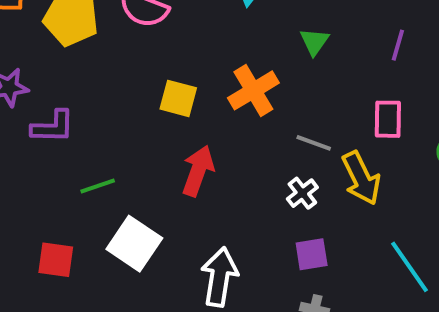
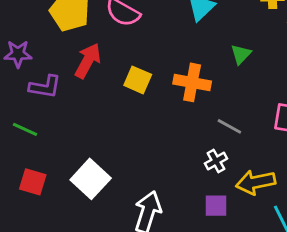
orange cross: (253, 90) -> (192, 82), turned 33
red arrow: (198, 171) -> (88, 61), moved
yellow arrow: (361, 178) -> (256, 182), moved, turned 96
green line: (98, 186) -> (25, 129), moved, turned 35

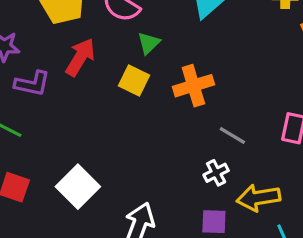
green triangle: (241, 54) -> (149, 43), moved
orange cross: (192, 82) -> (193, 86), turned -30

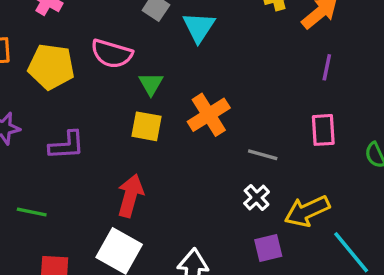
red arrow: (80, 57) -> (130, 196), moved
purple L-shape: (32, 84) -> (67, 145), moved

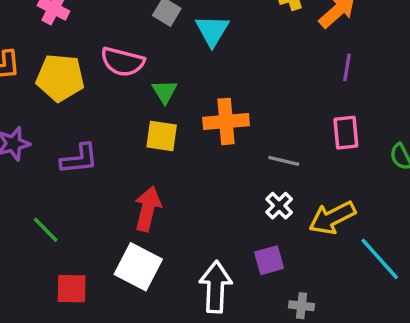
orange cross: (209, 115) -> (226, 121), turned 30
green line: (32, 212) -> (46, 230), turned 36
purple square: (268, 248) -> (269, 260), moved

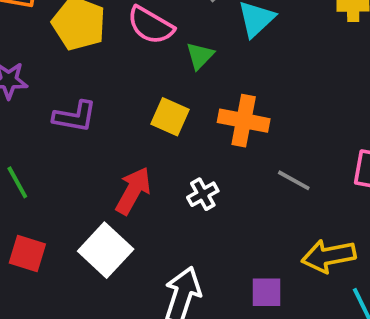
green triangle: (165, 92) -> (200, 56), moved
white cross: (279, 206) -> (203, 194), moved
purple square: (269, 260) -> (266, 292), moved

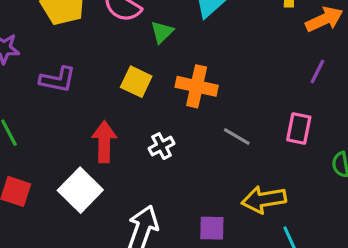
red arrow: (133, 191) -> (104, 142), turned -30

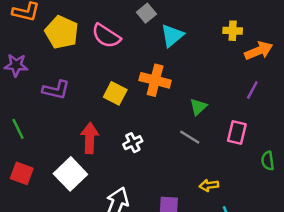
green triangle: (162, 32) -> (198, 107), moved
orange cross: (197, 86) -> (155, 80), moved
yellow arrow: (264, 200) -> (209, 185), size x0.6

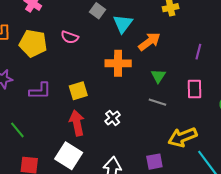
pink semicircle: (106, 36) -> (70, 37), size x0.7
orange arrow: (259, 51) -> (149, 42), moved
yellow square: (115, 93) -> (78, 91), moved, turned -30
yellow arrow: (209, 185) -> (182, 137), size x1.8

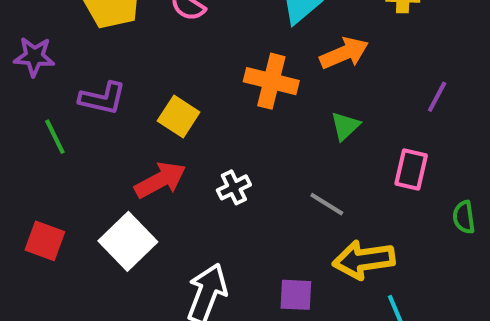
yellow square: (78, 91) -> (179, 116), turned 36
gray line: (157, 102) -> (327, 204), moved
red arrow: (77, 123) -> (160, 180), turned 60
green line: (17, 130) -> (55, 137), moved

